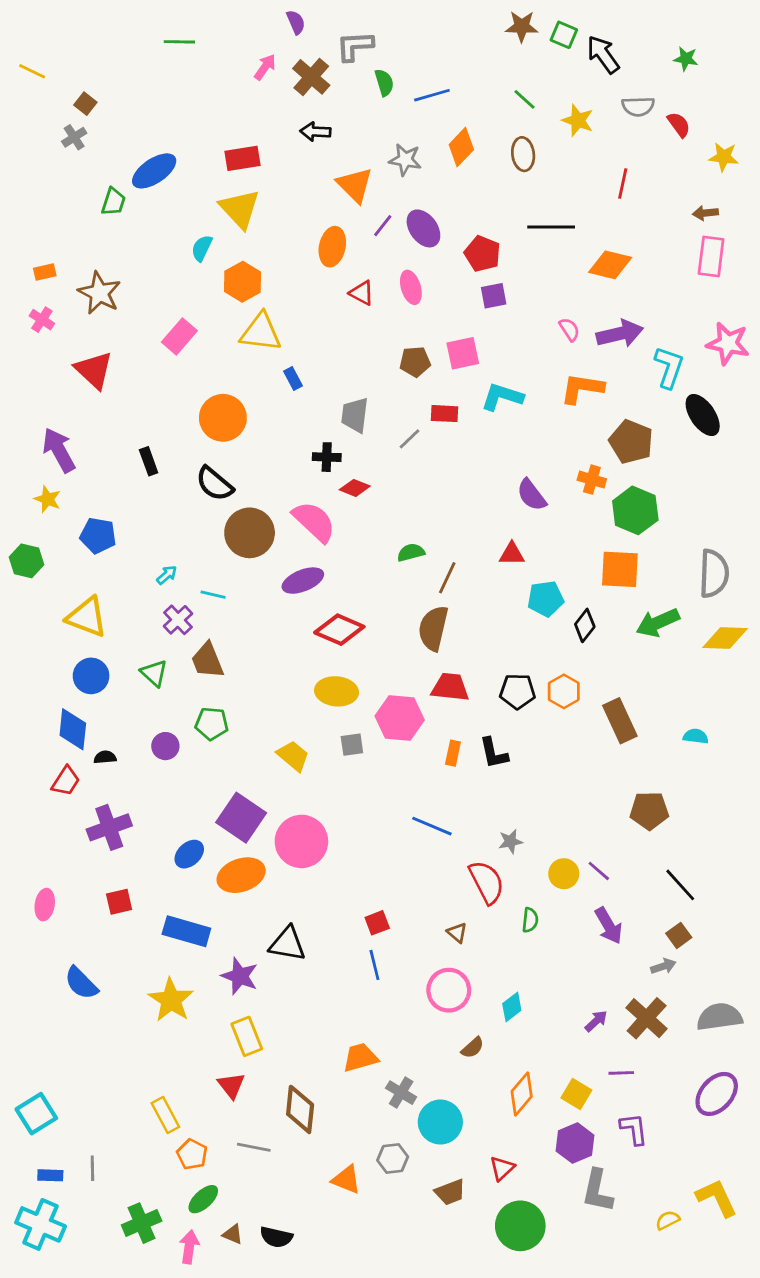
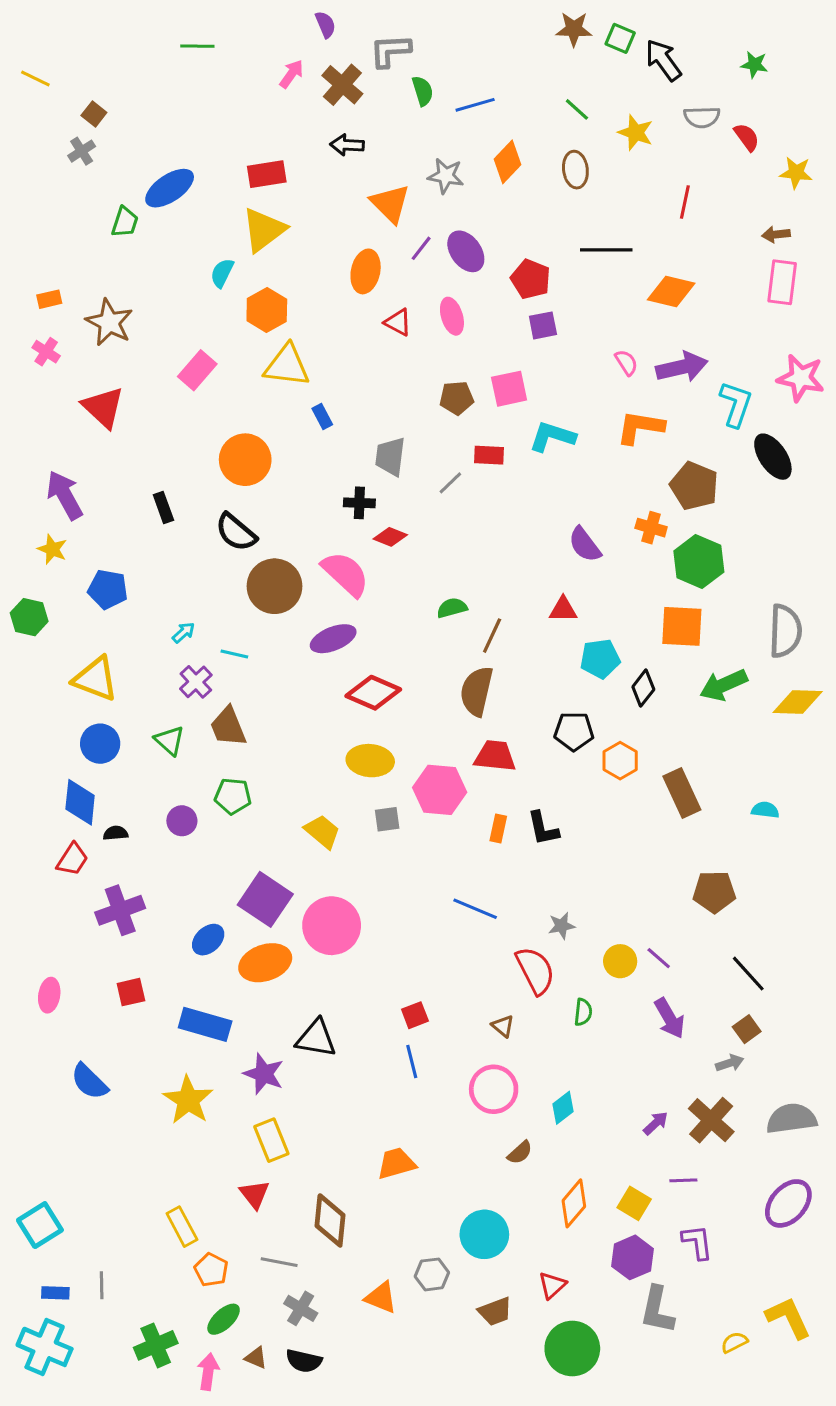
yellow triangle: (240, 209) -> (264, 230), turned 36
black pentagon: (517, 691) -> (574, 731), moved
gray cross: (401, 1093) -> (301, 1308), moved

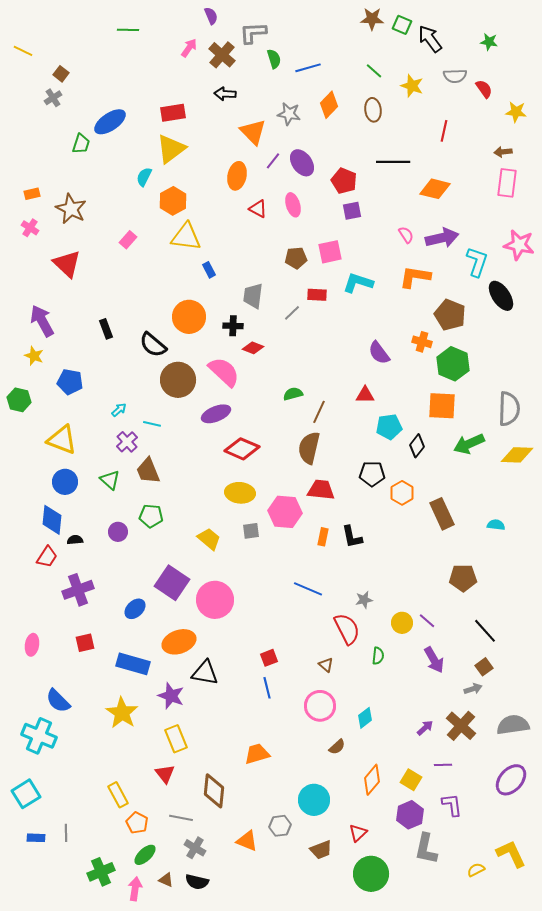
pink rectangle: (197, 370) -> (128, 240), size x0.7
orange circle: (245, 460) -> (189, 317), moved
orange ellipse: (265, 963) -> (179, 642), moved
cyan cross: (45, 1347) -> (39, 736), moved

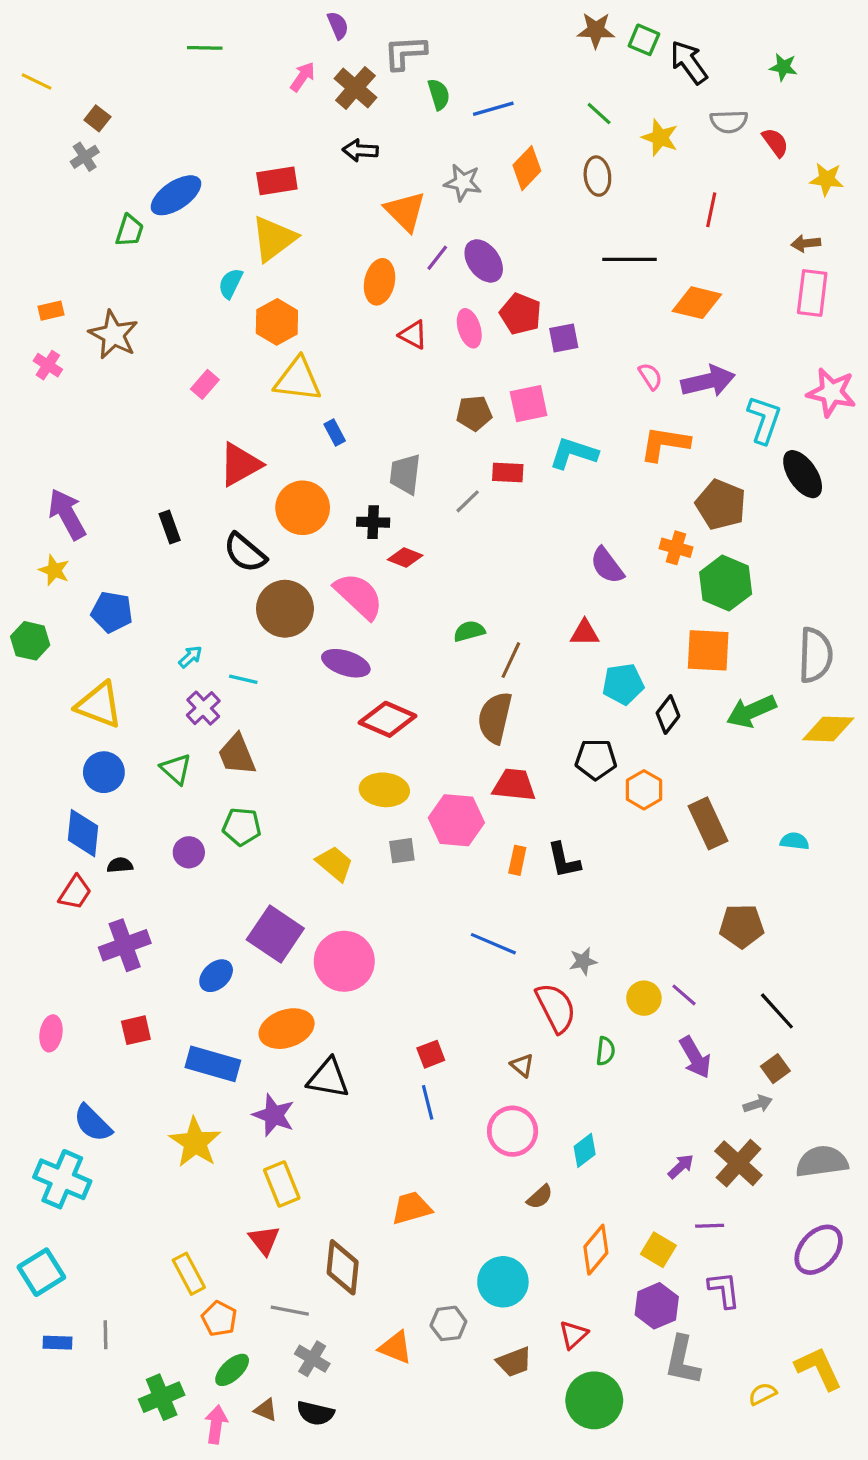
red pentagon: (344, 181) -> (521, 314), moved
red triangle: (67, 264) -> (240, 464), moved, turned 48
purple ellipse: (216, 414) -> (346, 663), turned 40

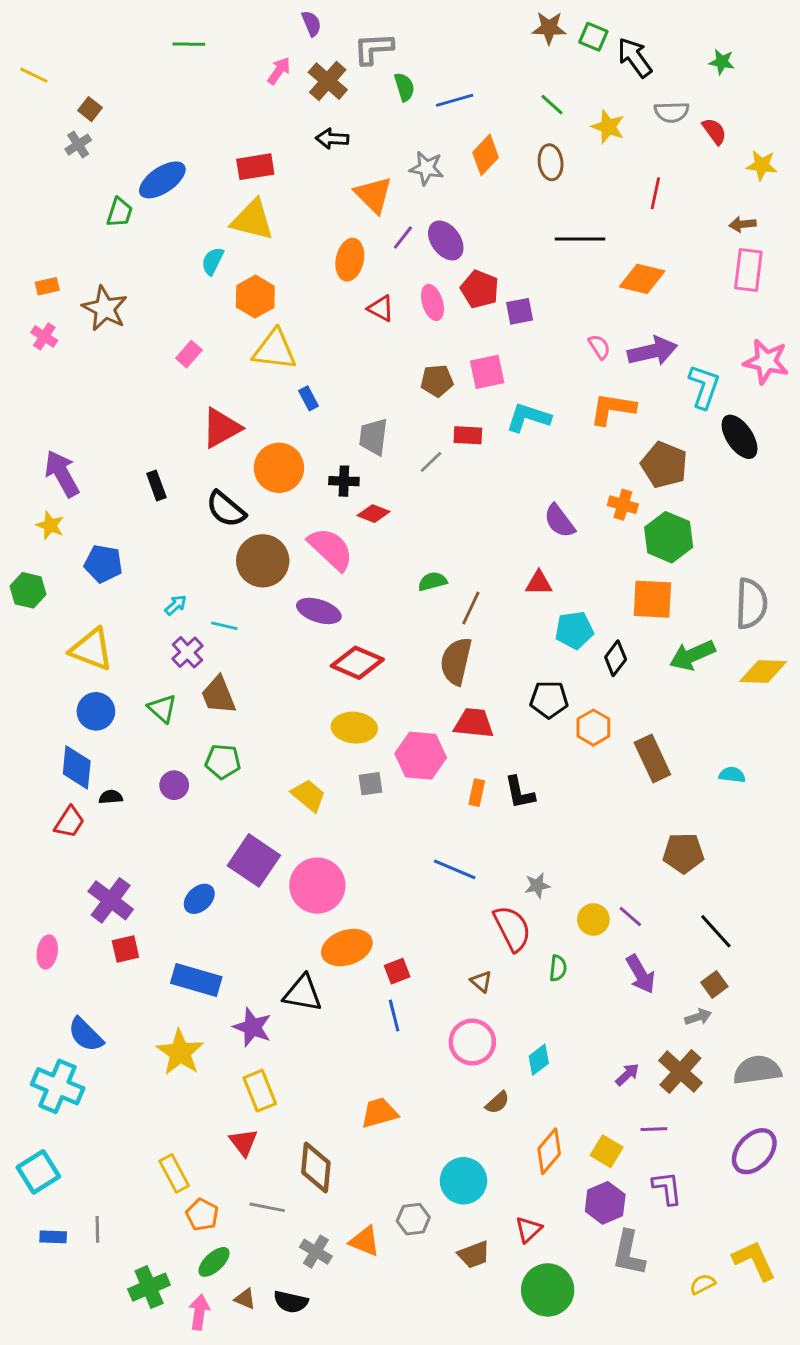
yellow triangle: (274, 239) -> (252, 220), turned 51
purple cross: (125, 945) -> (111, 900), moved, turned -33
orange ellipse: (287, 1029) -> (347, 948), moved
gray cross: (312, 1359) -> (316, 1252), moved

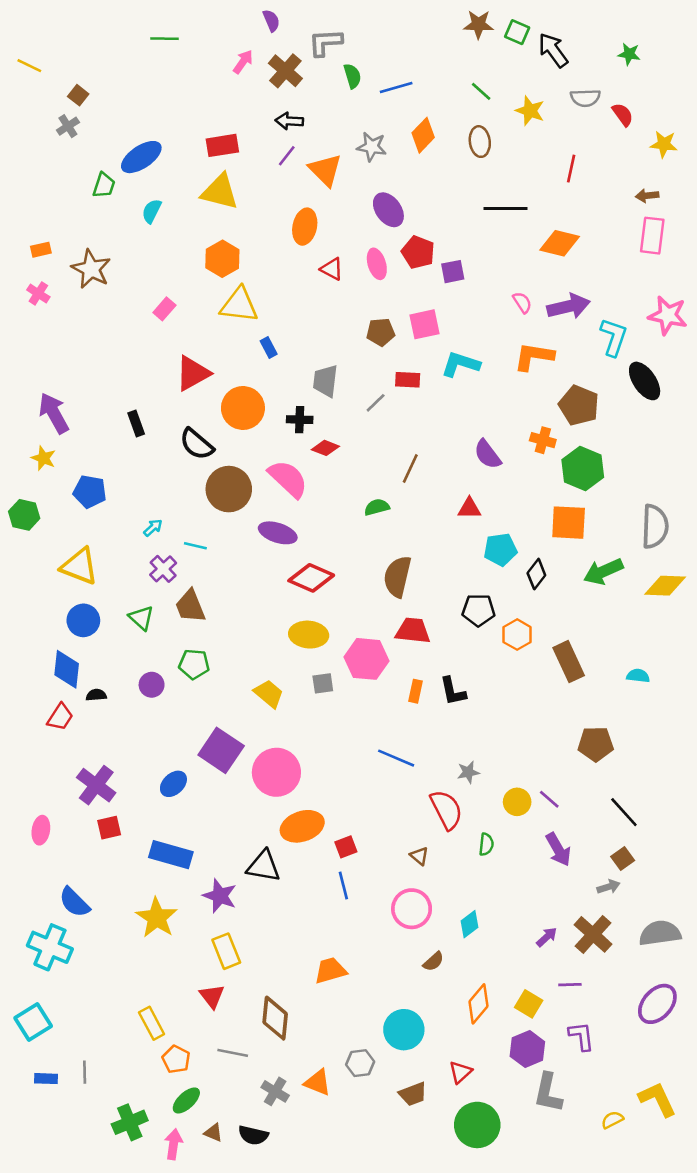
purple line: (403, 238) -> (287, 156), moved
cyan semicircle: (213, 261) -> (152, 211), moved
brown line: (471, 608) -> (410, 468), moved

